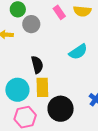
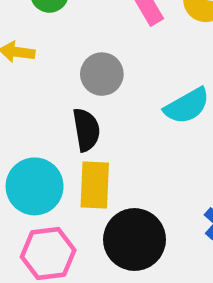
gray circle: (31, 24) -> (102, 74), moved

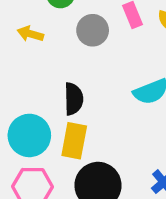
gray circle: (102, 74) -> (93, 30), moved

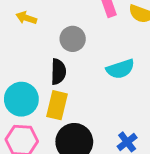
gray circle: (93, 30) -> (73, 39), moved

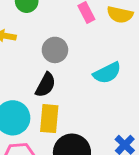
black semicircle: (58, 72) -> (46, 85), turned 35

